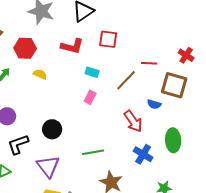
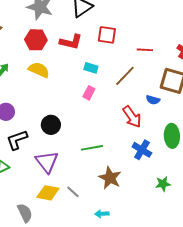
red hexagon: (25, 48) -> (36, 40), moved
red line: (149, 63) -> (145, 50), moved
yellow semicircle: (40, 74) -> (39, 70), size x1.5

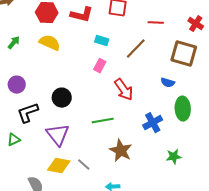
blue semicircle: (153, 100) -> (168, 83), moved
red arrow: (132, 117) -> (124, 90), moved
blue cross: (142, 150) -> (153, 123), turned 30

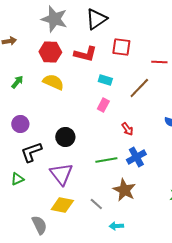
red arrow: (124, 90) -> (127, 129), size x0.6
blue cross: (153, 123) -> (136, 157), moved
gray line: (84, 165) -> (96, 204), moved

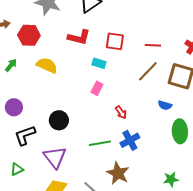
red square: (121, 47) -> (115, 41), moved
red hexagon: (50, 52) -> (29, 35), moved
brown line: (139, 88) -> (148, 71), moved
green triangle: (17, 179) -> (17, 169), moved

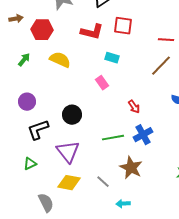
red square: (115, 41) -> (123, 26), moved
pink rectangle: (97, 88) -> (102, 83), moved, turned -64

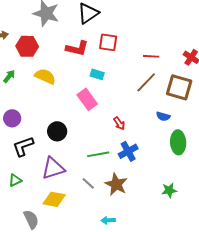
pink rectangle: (102, 83) -> (87, 99), size x1.5
purple triangle: (68, 152) -> (53, 168), turned 50
gray line: (103, 182) -> (88, 183), moved

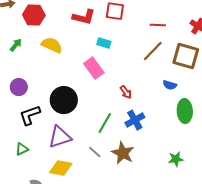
black circle: (57, 131) -> (64, 100), size x1.4
green line: (98, 154) -> (105, 123), turned -50

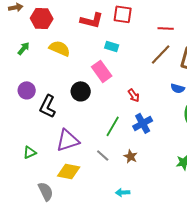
black circle: (64, 100) -> (81, 91), moved, size x0.7
black L-shape: (30, 115) -> (48, 106), moved, turned -45
brown star: (123, 153) -> (131, 156), size x0.6

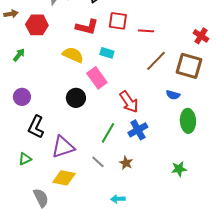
red line: (166, 28) -> (146, 31), moved
yellow semicircle: (60, 48) -> (73, 55), moved
red arrow: (134, 95) -> (129, 102), size x1.6
black L-shape: (48, 106) -> (36, 127), moved

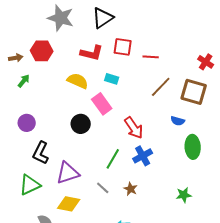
brown arrow: (11, 14) -> (16, 58), moved
green triangle: (25, 159) -> (30, 185), size x1.6

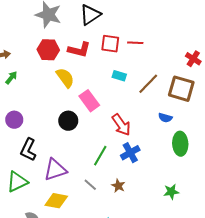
red hexagon: (42, 51) -> (48, 50), moved
red line: (151, 57) -> (135, 43), moved
cyan rectangle: (112, 79) -> (119, 76), moved
yellow semicircle: (78, 81) -> (65, 78), turned 30

